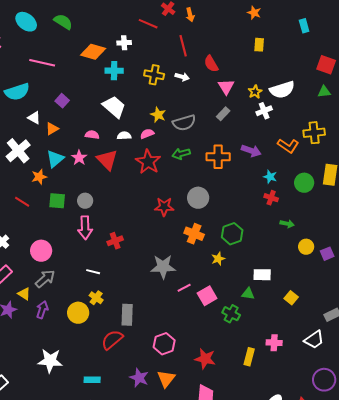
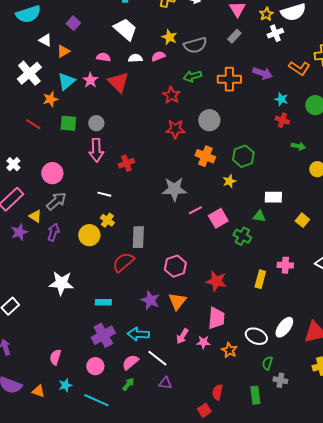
red star: (148, 162) -> (171, 95), moved, size x0.7

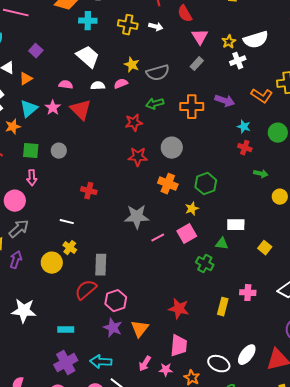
red star: (171, 95) -> (134, 123), turned 30
pink arrow: (96, 150) -> (32, 178), moved, size x0.7
red cross: (126, 163) -> (89, 191), turned 35
pink square: (218, 218) -> (187, 234), moved
pink hexagon: (175, 266) -> (116, 301), moved

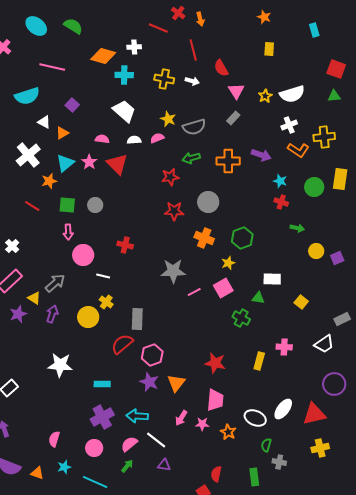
white cross: (238, 61) -> (289, 125), moved
pink circle: (15, 201) -> (83, 255), moved

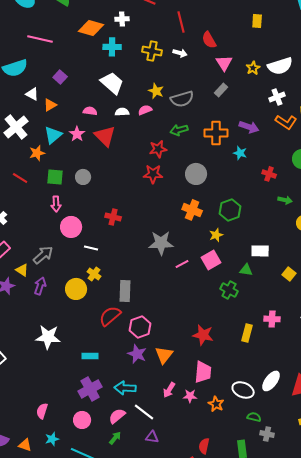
cyan star: (280, 181) -> (240, 153), moved
red star: (174, 211) -> (153, 174), moved
green semicircle: (266, 445) -> (254, 417), turned 88

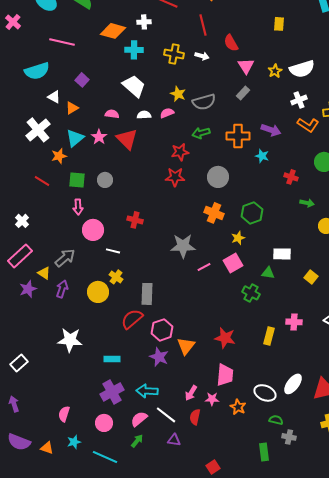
orange triangle: (164, 355) -> (186, 346), moved
red semicircle: (204, 446) -> (195, 417), moved

